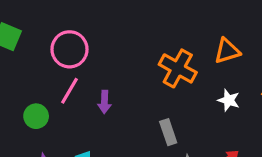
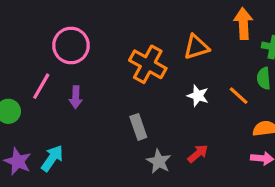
pink circle: (69, 49) -> (71, 45), moved

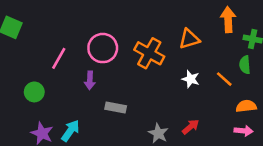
pink circle: (71, 45) -> (103, 48), moved
pink line: (41, 86) -> (59, 58), moved
gray rectangle: (138, 127) -> (116, 107), moved, turned -60

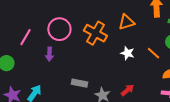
gray rectangle: (116, 107) -> (79, 83), moved

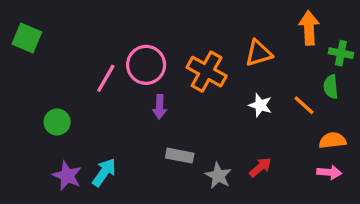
pink line: (25, 37) -> (106, 78), moved
purple arrow: (49, 54) -> (160, 107), moved

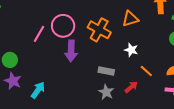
orange line: (304, 105) -> (146, 71), moved
purple arrow: (160, 107) -> (71, 51), size x1.5
gray rectangle: (180, 156) -> (106, 71), moved
purple star: (67, 176) -> (13, 81), moved

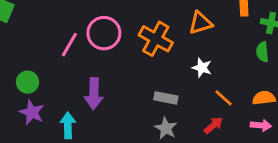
purple arrow: (71, 51) -> (94, 94), moved
red arrow: (131, 87) -> (213, 125), moved
cyan arrow: (38, 90) -> (68, 125), turned -36

